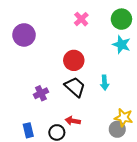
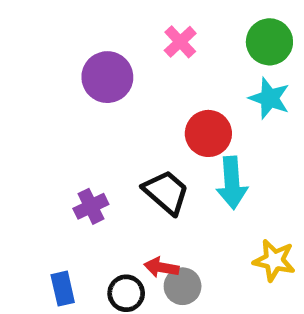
purple circle: (24, 35) -> (107, 77), moved
red circle: (74, 60) -> (208, 133), moved
cyan arrow: (105, 83) -> (232, 183), size x1.5
gray circle: (117, 129) -> (183, 286), moved

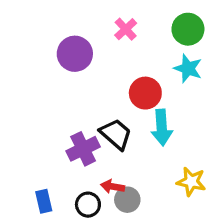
purple cross: (91, 206) -> (83, 149), moved, size x1.4

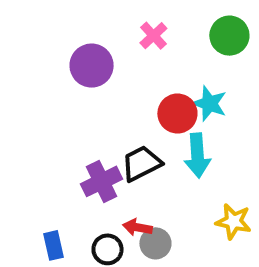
cyan star: (188, 68) -> (209, 104), moved
black trapezoid: (116, 134) -> (141, 163), turned -68

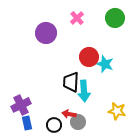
cyan star: (209, 104) -> (105, 64), moved
cyan arrow: (197, 155) -> (84, 91), moved
black trapezoid: (141, 163) -> (71, 82), turned -60
purple cross: (102, 181) -> (21, 105), moved

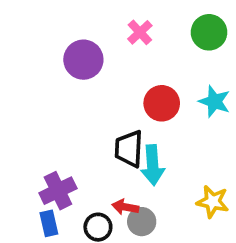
cyan star: (105, 64) -> (214, 101), moved
purple cross: (21, 105) -> (58, 191), moved

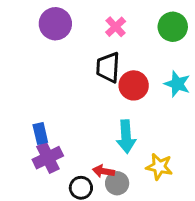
purple circle: (83, 60) -> (55, 24), moved
black trapezoid: (129, 149) -> (108, 67), moved
yellow star: (213, 202) -> (159, 167), moved
blue rectangle: (49, 223) -> (40, 134), moved

